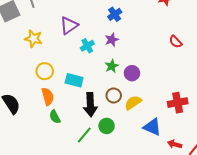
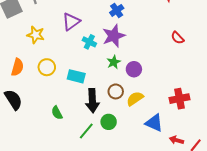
purple star: (112, 40) -> (114, 36), size x1.6
cyan cross: (87, 46) -> (89, 42), turned -32
orange semicircle: (48, 97) -> (17, 67), moved, turned 30

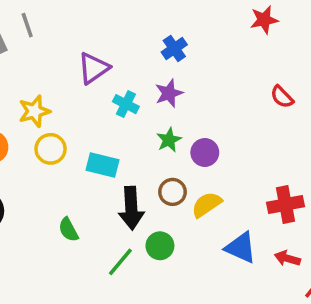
yellow star: (36, 35) -> (34, 111), moved, turned -30
purple star: (114, 36) -> (169, 93), size x0.7
red arrow: (176, 140) -> (287, 258), moved

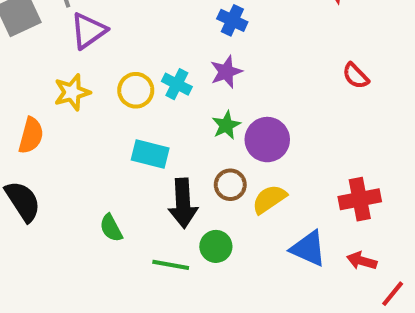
blue cross: (174, 48) -> (232, 20), turned -30
purple triangle: (94, 68) -> (88, 31), moved
yellow circle: (51, 149) -> (136, 90), moved
purple circle: (205, 152) -> (267, 140), size x1.4
green line: (120, 262) -> (171, 265), turned 60

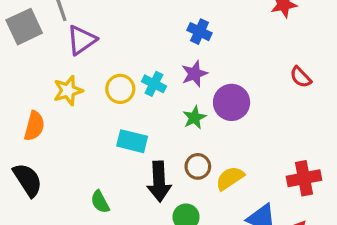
purple circle: (267, 140) -> (232, 102), moved

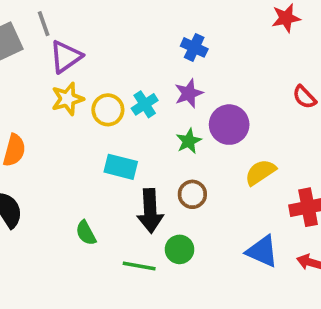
cyan cross: (154, 84) -> (145, 104), turned 30
yellow star: (68, 91) -> (68, 99), moved
yellow semicircle: (230, 178) -> (260, 172), moved

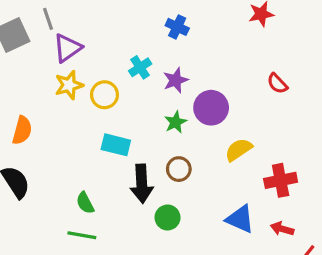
blue cross: (194, 47) -> (177, 27), moved
cyan cross: (145, 104) -> (140, 67), moved
green line: (139, 266) -> (82, 235), moved

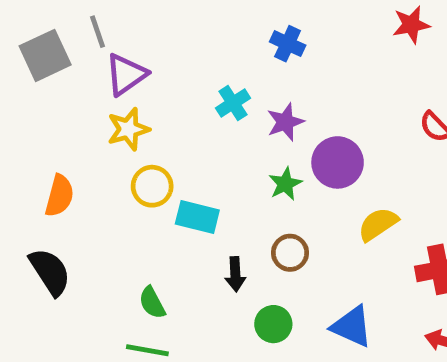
yellow circle: (105, 95) -> (152, 186), moved
black arrow: (142, 184) -> (235, 274), size x0.6
blue triangle: (240, 219) -> (352, 326), moved

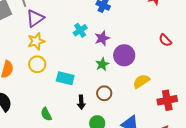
yellow circle: (152, 186) -> (37, 64), moved

